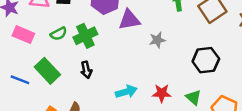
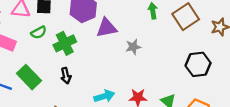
green semicircle: (59, 34) -> (39, 32), moved
black hexagon: (206, 60) -> (198, 64), moved

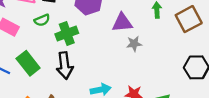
purple triangle: (107, 28) -> (122, 23), moved
black arrow: (66, 76) -> (65, 66), size x1.6

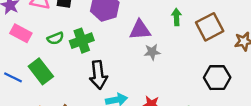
green semicircle: (42, 20) -> (55, 38), moved
black arrow: (65, 66) -> (98, 75), moved

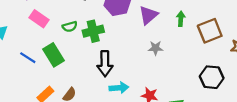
purple triangle: (140, 30) -> (148, 15), moved, turned -42

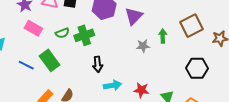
green arrow: (181, 19) -> (163, 36), moved
black arrow: (105, 64) -> (98, 64), size x0.7

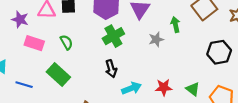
green semicircle: (62, 33) -> (66, 42), turned -88
green cross: (84, 35) -> (113, 36), moved
blue line: (26, 65) -> (24, 85), moved

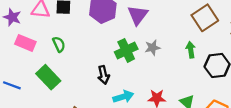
green arrow: (175, 25) -> (191, 50), moved
green cross: (113, 36) -> (126, 50), moved

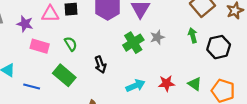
black arrow: (103, 75) -> (100, 65), moved

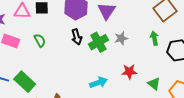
black arrow: (100, 65) -> (77, 37), moved
green rectangle: (64, 75) -> (25, 82), moved
red star: (166, 83) -> (129, 72), moved

